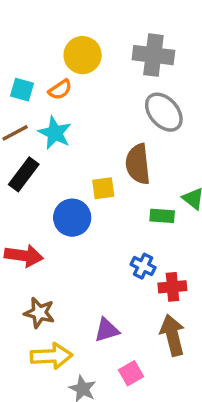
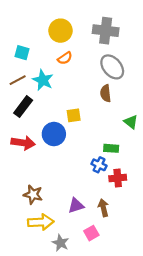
orange semicircle: (60, 90) -> (65, 58), moved
brown semicircle: (138, 164) -> (106, 93), moved, size x0.7
green rectangle: (162, 216) -> (111, 148), moved
red arrow: (24, 256) -> (23, 143), moved
brown arrow: (172, 335) -> (103, 208), moved, size x0.7

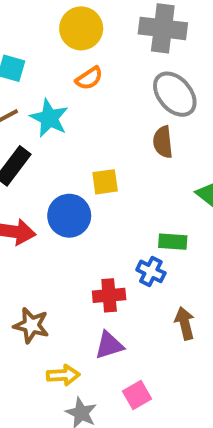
red cross: (118, 178) -> (109, 295), moved
brown arrow: (103, 208) -> (185, 323), moved
yellow arrow: (41, 222) -> (63, 375), moved, size x0.7

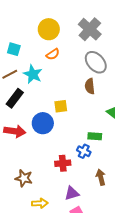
gray cross: (163, 28) -> (90, 29), turned 35
purple triangle: (109, 345) -> (72, 193), moved

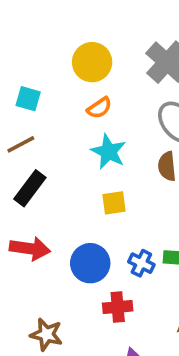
cyan star: (33, 74) -> (109, 152), moved
blue circle: (43, 123) -> (90, 263), moved
blue cross: (84, 151) -> (141, 263), moved

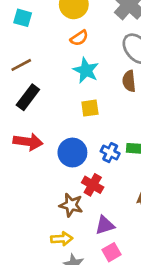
cyan square: (28, 99) -> (23, 18), moved
red cross: (118, 307) -> (93, 185), turned 35
brown star: (46, 334) -> (71, 205), moved

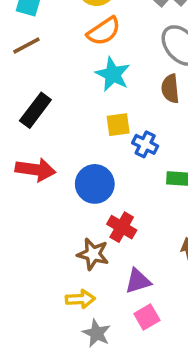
orange semicircle: (79, 38) -> (104, 31), size x1.4
brown line: (21, 65) -> (26, 46), moved
blue cross: (110, 153) -> (145, 144), moved

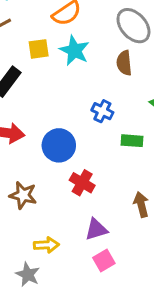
yellow square: (118, 125) -> (39, 49), moved
brown star: (93, 254) -> (23, 195), moved
gray star: (97, 333) -> (28, 274), moved

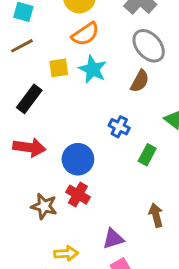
brown semicircle: (124, 63) -> (140, 81), turned -145
green rectangle: (132, 141) -> (147, 155), turned -66
red cross: (82, 183) -> (78, 195), moved

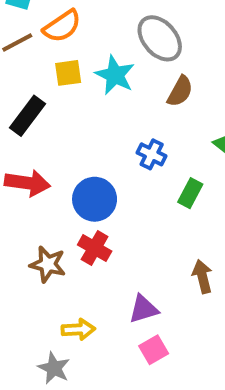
orange semicircle: (85, 34) -> (62, 26), moved
gray ellipse: (149, 46) -> (160, 38), moved

